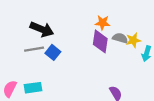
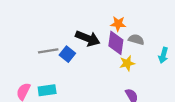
black arrow: (42, 29) -> (88, 38), moved
yellow star: (133, 40) -> (127, 63), moved

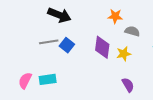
black arrow: (88, 38) -> (59, 15), moved
purple diamond: (116, 43) -> (102, 47), moved

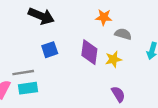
gray line: (49, 42) -> (23, 73), moved
blue square: (67, 45) -> (50, 50), turned 32

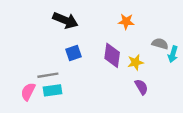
gray semicircle: (123, 34) -> (160, 44), moved
purple semicircle: (118, 94) -> (141, 87), moved

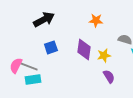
black arrow: (65, 20) -> (44, 19), turned -50
gray line: (48, 75) -> (29, 66), turned 30
pink semicircle: (28, 92) -> (16, 65), moved

